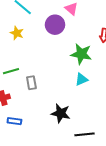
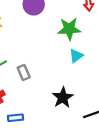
black star: (61, 113) -> (63, 97), turned -30

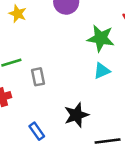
blue rectangle: (15, 118) -> (37, 131), moved, turned 48

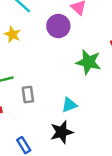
cyan triangle: (102, 71) -> (69, 105), moved

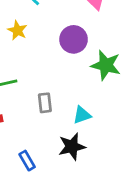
purple circle: (58, 26) -> (74, 39), moved
gray rectangle: (28, 94) -> (45, 103), moved

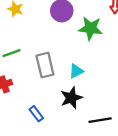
gray rectangle: (45, 103) -> (45, 65), size x1.5

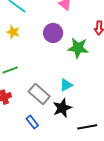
gray rectangle: (45, 65) -> (39, 94), moved, turned -35

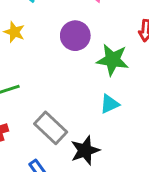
cyan triangle: (66, 85) -> (110, 104), moved

